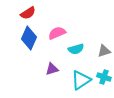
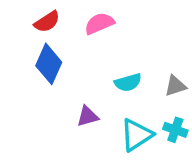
pink semicircle: (57, 33) -> (99, 23), moved

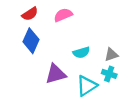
purple triangle: (88, 116) -> (56, 74), size x1.5
cyan cross: (175, 130) -> (109, 74), moved

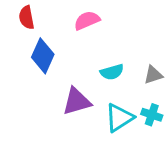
red semicircle: (30, 14) -> (27, 17), moved, turned 112
cyan cross: (109, 74) -> (152, 115), moved

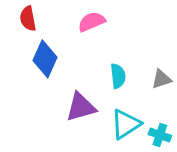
cyan semicircle: (112, 72) -> (118, 76), turned -80
cyan cross: (152, 115) -> (160, 135), moved

